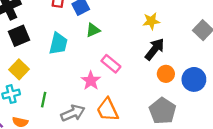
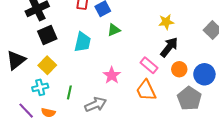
pink rectangle: (111, 64) -> (149, 65), moved
orange trapezoid: (108, 110) -> (146, 90), moved
gray pentagon: (163, 111) -> (189, 98), moved

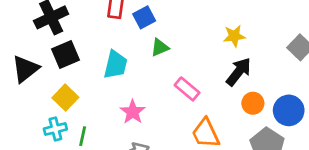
black triangle: (16, 60) -> (25, 69), moved
pink rectangle: (149, 65) -> (187, 89), moved
pink star: (112, 75) -> (133, 112), moved
green line: (69, 92) -> (83, 136), moved

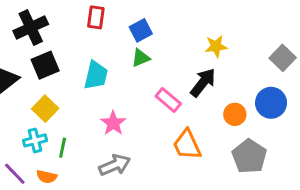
blue square: (144, 17) -> (141, 30), moved
black arrow: (239, 72) -> (203, 83), moved
blue circle: (289, 110) -> (271, 103), moved

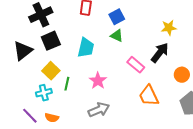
green triangle: (141, 58) -> (117, 36), turned 48
green line: (63, 148) -> (67, 84), moved

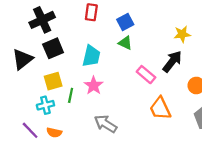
yellow square: (51, 71) -> (53, 81), turned 30
pink star: (98, 81) -> (94, 85), moved
gray arrow: (99, 110) -> (106, 124), turned -125

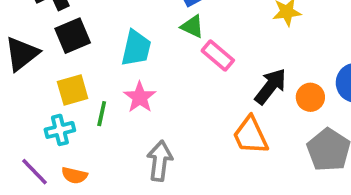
black arrow: (172, 61) -> (270, 86), moved
pink rectangle: (146, 75) -> (218, 55), moved
gray arrow: (106, 124) -> (160, 161), turned 65

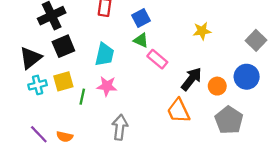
pink star: (140, 97) -> (107, 86), turned -30
cyan cross: (60, 130) -> (38, 85), moved

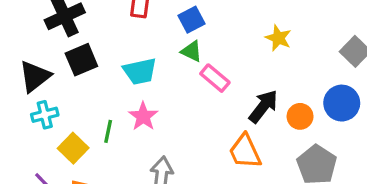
yellow star: (202, 31) -> (278, 38), turned 30
cyan trapezoid: (105, 54) -> (140, 71), turned 65
yellow square: (63, 81) -> (73, 148), moved, turned -30
pink star: (107, 86) -> (143, 116), turned 30

